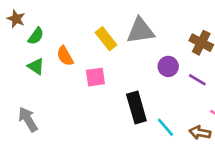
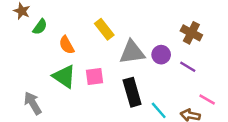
gray triangle: (140, 31) -> (132, 52), moved
green triangle: (36, 66) -> (64, 76), moved, size x1.5
pink square: (95, 77) -> (94, 76), moved

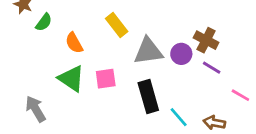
brown cross: (191, 33) -> (206, 40), moved
pink line: (207, 99) -> (240, 95), moved

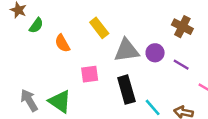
brown cross: (206, 40) -> (182, 27), moved
green triangle: (71, 79) -> (60, 101), moved

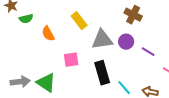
green semicircle: (36, 25) -> (26, 19), turned 40
brown cross: (182, 27) -> (133, 15), moved
gray arrow: (29, 100) -> (20, 82), turned 114

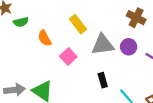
pink square: (71, 60) -> (68, 56), moved, turned -35
black rectangle: (102, 73) -> (103, 80), size x0.6

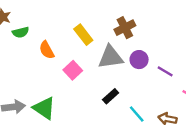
brown cross: (136, 18) -> (125, 28), moved, turned 36
black rectangle: (103, 80) -> (111, 96), turned 64

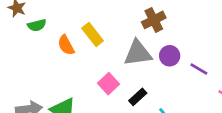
yellow rectangle: (83, 35) -> (93, 35), moved
pink square: (73, 70) -> (109, 84), moved

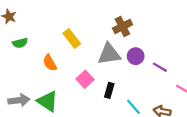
green semicircle: (37, 25) -> (20, 43), moved
orange semicircle: (66, 45) -> (50, 63), moved
black rectangle: (138, 97) -> (109, 90), turned -32

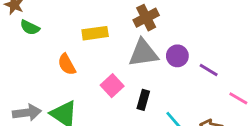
brown cross: (122, 26) -> (146, 18), moved
yellow rectangle: (72, 39) -> (95, 33), turned -60
green semicircle: (20, 43) -> (30, 28), moved, turned 40

